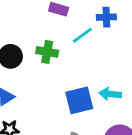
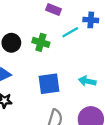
blue square: (79, 100) -> (49, 84), moved

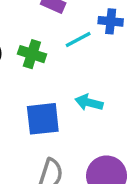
cyan arrow: (87, 81) -> (89, 103), moved

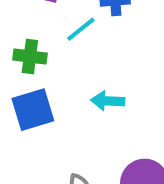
blue square: (43, 119) -> (33, 110), moved

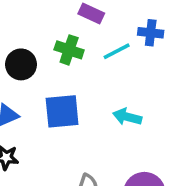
green cross: (30, 57) -> (69, 50), moved

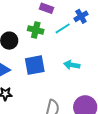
blue cross: (151, 33) -> (81, 16), turned -32

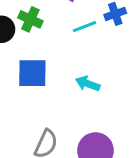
green cross: (36, 30) -> (30, 19), moved

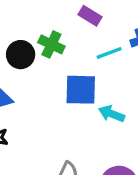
blue square: (32, 73) -> (81, 90), moved

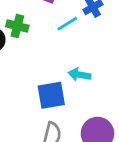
blue square: (81, 90) -> (51, 95), moved

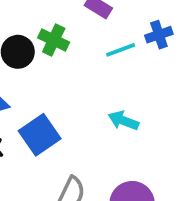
blue square: (51, 95) -> (40, 135), moved, turned -36

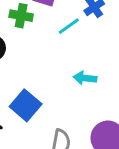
green cross: (54, 40) -> (21, 16), moved

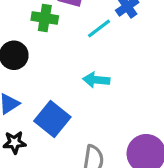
cyan arrow: (85, 78) -> (96, 80), moved

